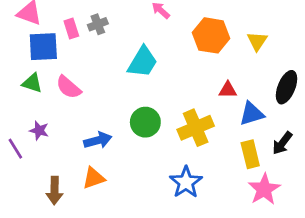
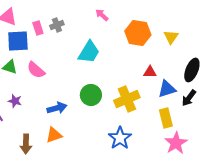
black arrow: (282, 143) -> (189, 98), moved

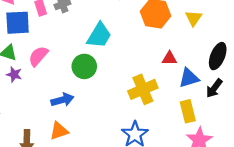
pink semicircle: (36, 70) -> (38, 56), turned 90
green circle: (91, 95) -> (84, 66), moved
purple star: (15, 101) -> (14, 74), moved

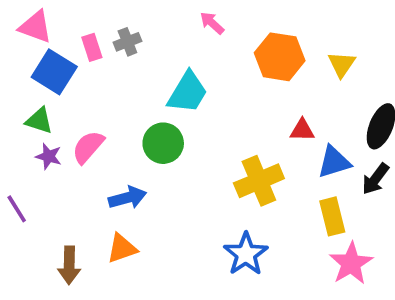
blue square: (18, 23) -> (54, 72), turned 35
pink semicircle: (38, 56) -> (88, 147), moved

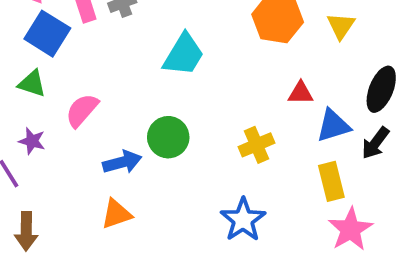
green circle: (163, 143) -> (168, 137), moved
purple star: (49, 156) -> (32, 141), moved
yellow cross: (259, 181) -> (256, 145), size x0.7
brown arrow: (69, 265) -> (26, 231), moved

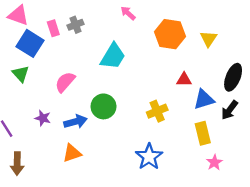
green triangle: (32, 83) -> (21, 74), turned 30
pink semicircle: (82, 110) -> (65, 82), moved
purple star: (32, 141) -> (43, 118), moved
pink star: (351, 229) -> (214, 162), size x0.6

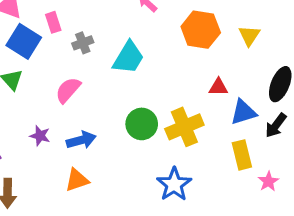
gray cross: (75, 25) -> (83, 43), moved
green circle: (104, 106) -> (142, 124), moved
yellow cross: (157, 111) -> (184, 127), size x1.4
pink star: (214, 162) -> (268, 181), moved

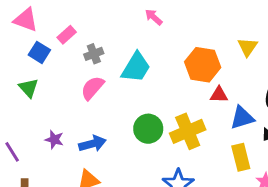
pink rectangle: (53, 22) -> (67, 35), turned 66
orange hexagon: (201, 30) -> (203, 65), moved
blue square: (24, 41) -> (39, 52), size x0.7
pink semicircle: (68, 90) -> (92, 88), moved

